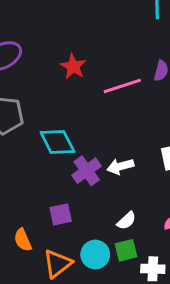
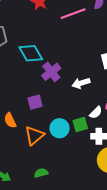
white arrow: (120, 166) -> (81, 83), moved
white semicircle: (126, 221) -> (96, 112), moved

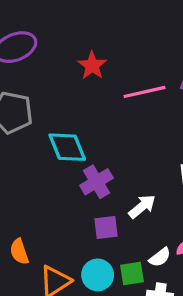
white arrow: (81, 83) -> (142, 206), turned 150
purple square: (35, 102) -> (106, 228), moved

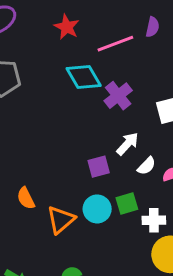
cyan diamond: (67, 147) -> (84, 77), moved
purple cross: (96, 182) -> (118, 96), moved
white semicircle: (160, 257) -> (147, 166), moved

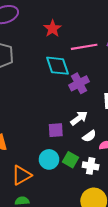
green square: (127, 203) -> (70, 160), turned 35
orange triangle: (61, 220) -> (21, 175), moved
white cross: (154, 220) -> (91, 166), moved

